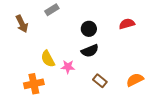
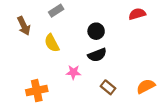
red semicircle: (127, 24) -> (137, 14), moved
yellow semicircle: (48, 59) -> (52, 43), moved

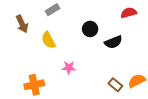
black semicircle: (97, 55) -> (113, 42), moved
brown rectangle: (108, 87) -> (115, 85), moved

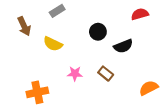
yellow semicircle: (48, 40) -> (53, 44), turned -36
brown rectangle: (115, 85) -> (106, 74), moved

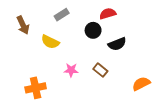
gray rectangle: (57, 11) -> (62, 15), moved
red semicircle: (140, 14) -> (108, 14), moved

